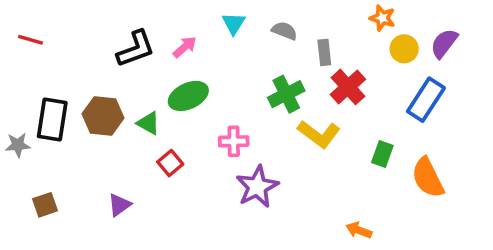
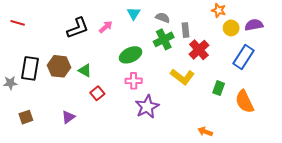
purple semicircle: (444, 43) -> (254, 25), turned 42
green cross: (286, 94) -> (164, 39), moved
green ellipse: (188, 96) -> (131, 55), moved

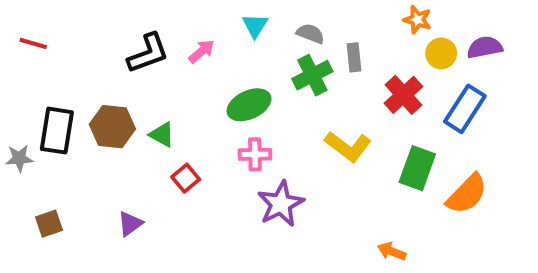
red cross: (199, 50) -> (403, 95), moved
green rectangle: (219, 88) -> (417, 168), size x1.5
orange semicircle: (245, 102) -> (467, 194), turned -110

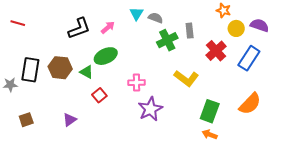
gray semicircle: (310, 34) -> (156, 18), moved
purple semicircle: (485, 47) -> (260, 25), turned 30
green ellipse: (249, 105) -> (106, 56), moved
green rectangle: (417, 168) -> (210, 111), moved

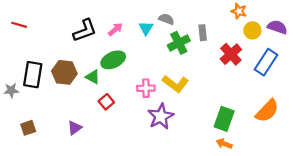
cyan triangle: (136, 14) -> (146, 28), moved
yellow L-shape: (186, 78) -> (175, 84), moved

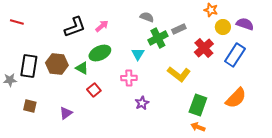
cyan triangle: (146, 28) -> (138, 54), moved
gray rectangle: (203, 33) -> (179, 29), turned 72
yellow L-shape: (175, 84) -> (179, 74), moved
purple star: (161, 116) -> (142, 103), size x0.6
brown square: (28, 128) -> (30, 106), moved, turned 32

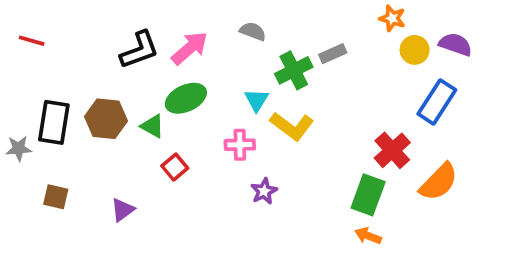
gray semicircle: (147, 17) -> (253, 31), moved
pink arrow: (102, 26) -> (190, 48), size x1.5
red cross: (204, 48) -> (392, 150), moved
yellow L-shape: (179, 74) -> (292, 126), moved

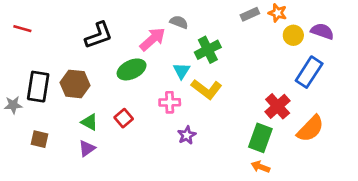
pink arrow: (190, 48) -> (153, 39), moved
gray rectangle: (333, 54) -> (250, 14), moved
green triangle: (152, 126) -> (89, 122), moved

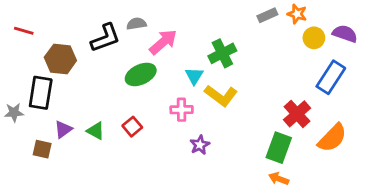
gray semicircle: (179, 22) -> (136, 24), moved, turned -30
brown hexagon: (75, 84) -> (60, 59), moved
purple triangle: (87, 148) -> (63, 129), moved

